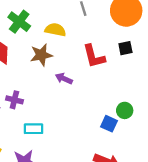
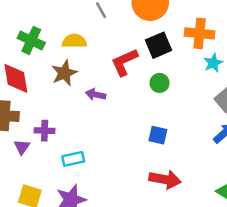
black square: (125, 48) -> (158, 45), size x1.5
red L-shape: (94, 56) -> (125, 62), turned 92
green circle: (125, 110) -> (160, 83), moved

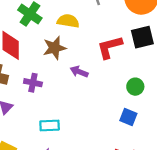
green circle: (160, 83) -> (135, 87), moved
purple cross: (45, 131) -> (33, 83), moved

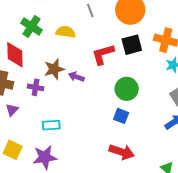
brown star: (54, 48) -> (54, 69), moved
green circle: (135, 87) -> (127, 89), size x1.5

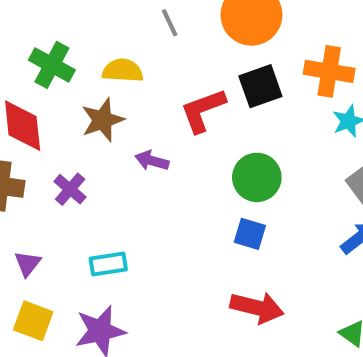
brown star: (54, 69) -> (103, 120), moved
purple cross: (36, 87) -> (70, 189), turned 35
purple triangle: (12, 110) -> (28, 264), moved

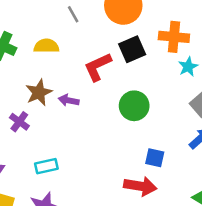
brown star: (103, 120) -> (39, 93), moved
blue square: (250, 234) -> (155, 158), moved

